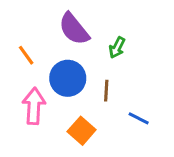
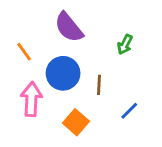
green arrow: (117, 47) -> (125, 45), moved
blue line: (139, 118) -> (129, 111), turned -72

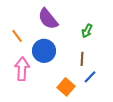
brown line: (99, 85) -> (82, 59), moved
orange square: (76, 122) -> (66, 87), moved

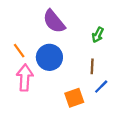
orange line: (17, 36) -> (19, 51), moved
orange square: (66, 87) -> (74, 98), turned 30

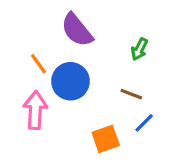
orange line: (19, 51) -> (38, 64), moved
brown line: (92, 66) -> (131, 94), turned -72

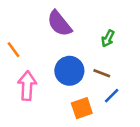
orange line: (38, 64) -> (13, 50), moved
blue circle: (70, 81) -> (69, 71), moved

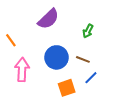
purple semicircle: (59, 24) -> (48, 19), turned -95

